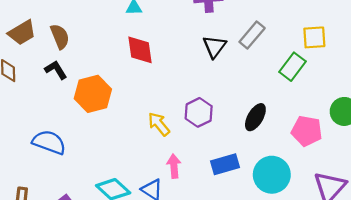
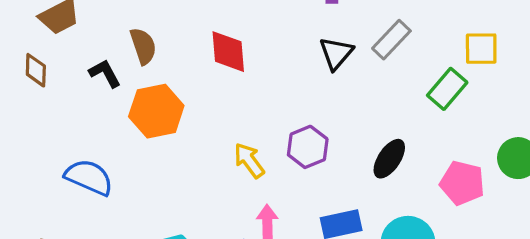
brown semicircle: (60, 37) -> (143, 46), moved

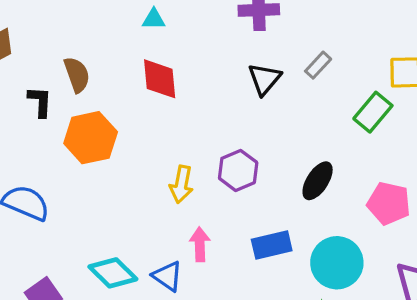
gray rectangle: (391, 40) -> (318, 65), size x0.7
black L-shape: (105, 73) -> (40, 102), turned 32
yellow arrow: (249, 160) -> (181, 184), turned -132

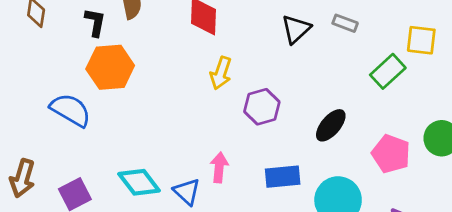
gray rectangle: (318, 65) -> (345, 23), turned 60
orange hexagon: (91, 138) -> (110, 67), moved
yellow arrow: (181, 184) -> (221, 73), moved

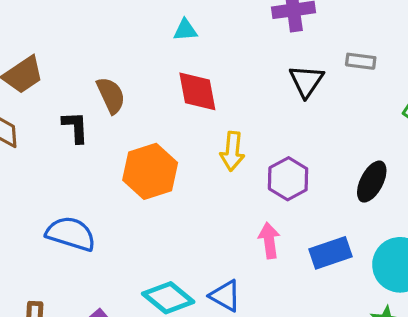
orange hexagon: (110, 67) -> (150, 171), moved
pink arrow: (219, 167) -> (269, 241), moved

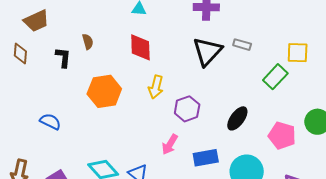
black triangle: (306, 81) -> (207, 51), size x1.4
brown semicircle: (111, 95) -> (88, 42), size x0.7
blue semicircle: (71, 234) -> (50, 122), size x0.7
pink arrow: (269, 241) -> (170, 144), turned -150

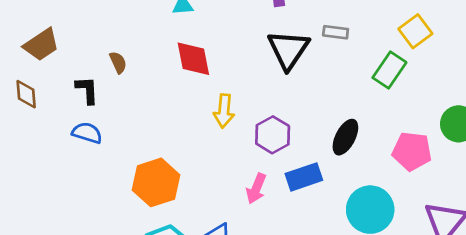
yellow square: (298, 53) -> (415, 31), turned -30
orange hexagon: (104, 91) -> (156, 182), moved
blue semicircle: (50, 122) -> (87, 133), moved
blue rectangle: (206, 158) -> (304, 177), moved

